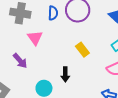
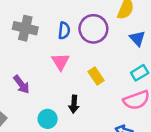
pink triangle: (35, 38) -> (60, 62), moved

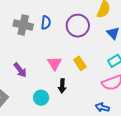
blue semicircle: (64, 31) -> (46, 23), moved
pink triangle: (60, 62) -> (55, 63), moved

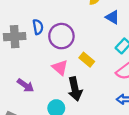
purple circle: (78, 26) -> (61, 36), moved
black arrow: (62, 86) -> (75, 89), size x1.5

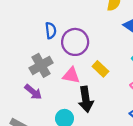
gray cross: (15, 37) -> (41, 65), moved, turned -30
pink triangle: (60, 68) -> (71, 75), turned -35

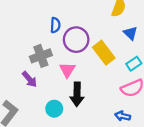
yellow rectangle: (100, 69) -> (104, 53), moved, size x1.5
pink triangle: (71, 75) -> (67, 70), turned 42

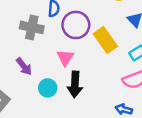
gray cross: (41, 56) -> (32, 27), moved, turned 30
cyan circle: (54, 109) -> (48, 88), moved

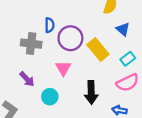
black arrow: (75, 84) -> (91, 92), moved

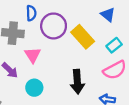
pink triangle: (63, 68) -> (33, 55), moved

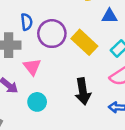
blue triangle: (108, 15) -> (109, 16), turned -35

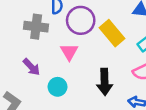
pink triangle: (32, 67) -> (69, 52), moved

